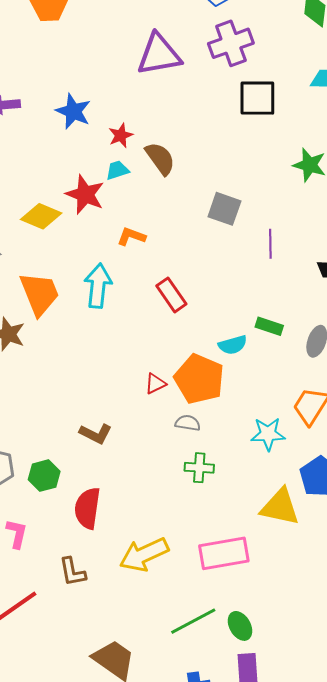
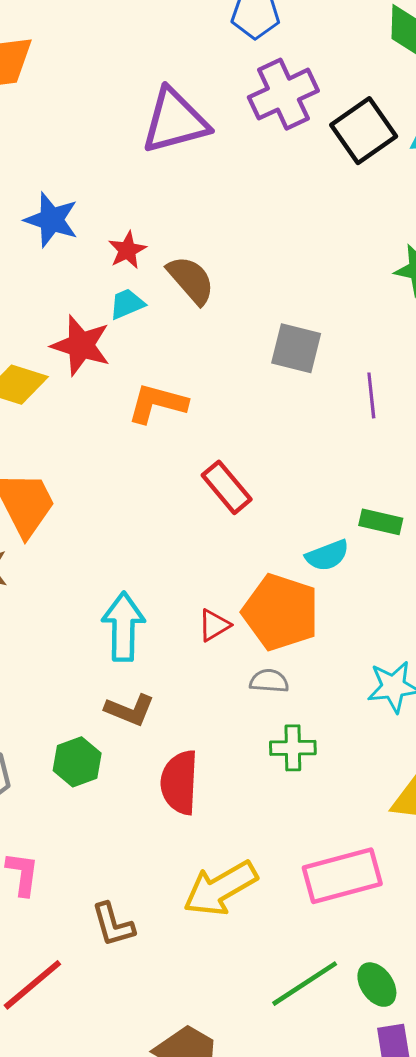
black square: (257, 98) -> (364, 131), moved, turned -30
orange L-shape: (131, 237) -> (157, 403), size x1.4
cyan arrow: (98, 286) -> (123, 627), moved
green hexagon: (44, 476) -> (77, 762), moved
red semicircle: (87, 508) -> (179, 782), moved

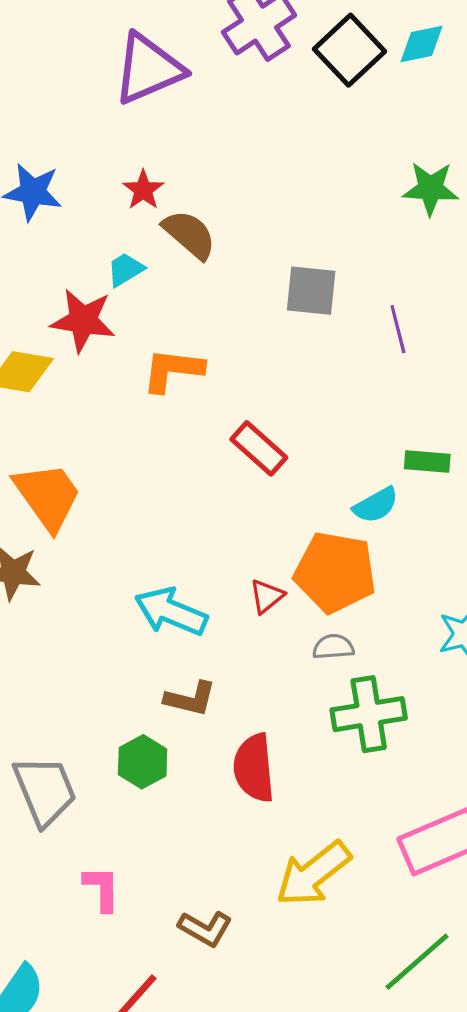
red star: (127, 250) -> (143, 190), moved
cyan arrow: (123, 627) -> (171, 612), turned -60
green cross: (293, 748) -> (369, 714), size x1.5
brown L-shape: (113, 925) -> (205, 928), turned -36

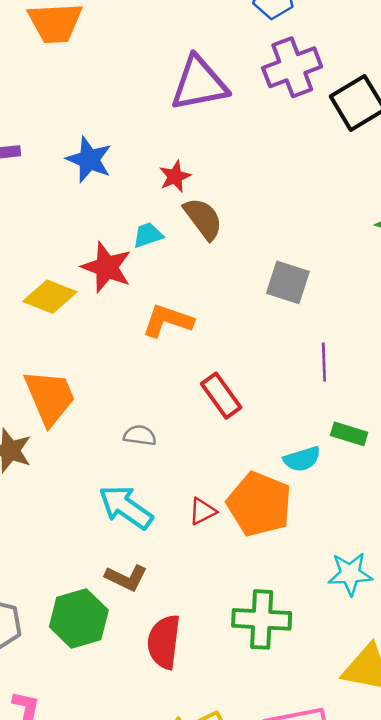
purple line: (398, 329) -> (324, 362), moved
gray semicircle: (333, 647) -> (140, 435), moved
green hexagon: (143, 762) -> (79, 618), size x1.4

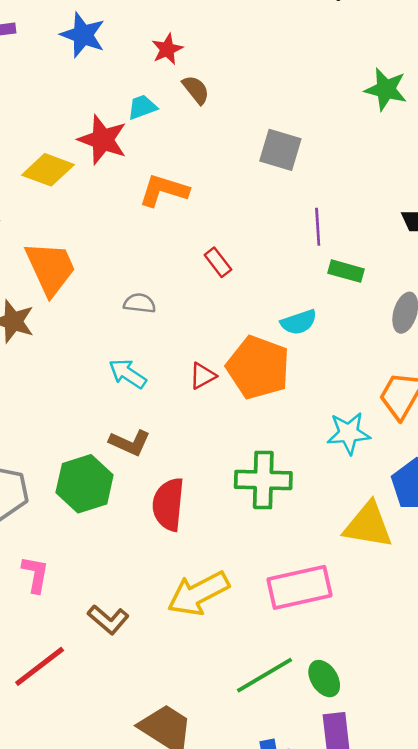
brown semicircle: (203, 219) -> (196, 90), size x0.7
red rectangle: (221, 396) -> (218, 262), size x0.7
green rectangle: (349, 434) -> (346, 271), moved
cyan arrow: (126, 507) -> (128, 374), size x0.7

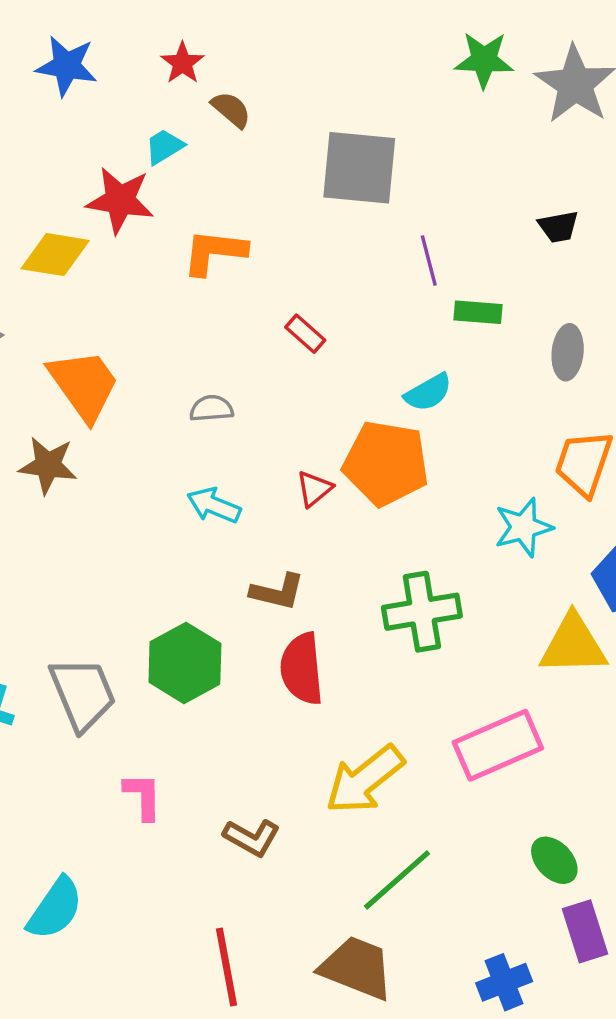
gray square: (280, 150) -> (359, 168), size x1.4
brown L-shape: (130, 443) -> (277, 592), moved
red line: (40, 666) -> (227, 967), moved, turned -52
green line: (265, 675) -> (397, 880), moved

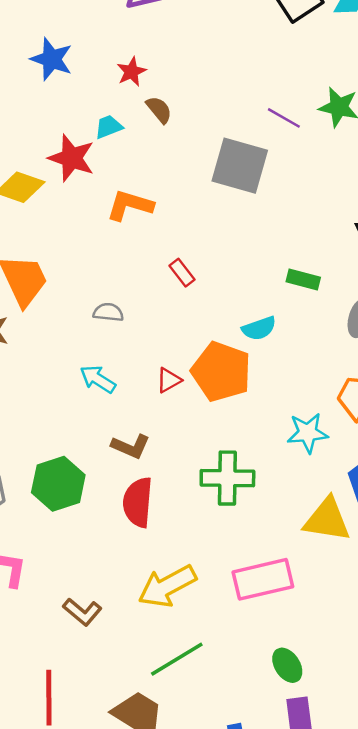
purple line: (429, 261) -> (284, 118), moved, turned -56

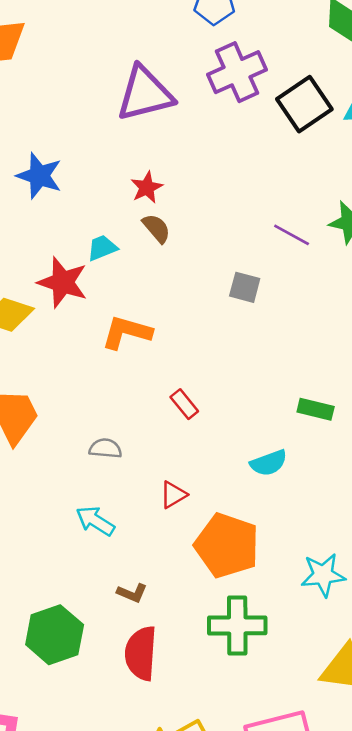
red star: (131, 72) -> (147, 187), moved
gray square: (240, 166) -> (245, 287), size x0.5
orange pentagon: (221, 372) -> (227, 546), moved
red triangle: (169, 380) -> (173, 495), moved
brown L-shape: (131, 446) -> (132, 593), size x0.7

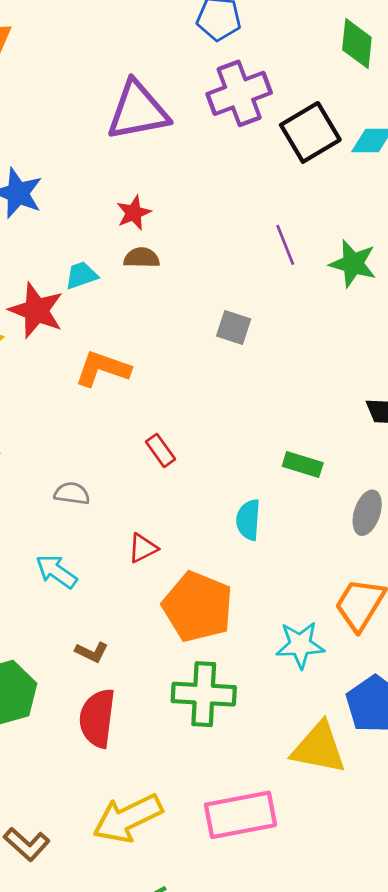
brown semicircle: (156, 228) -> (142, 258), turned -52
purple line: (292, 235) -> (285, 245), moved, turned 36
cyan semicircle: (269, 463) -> (248, 520), turned 111

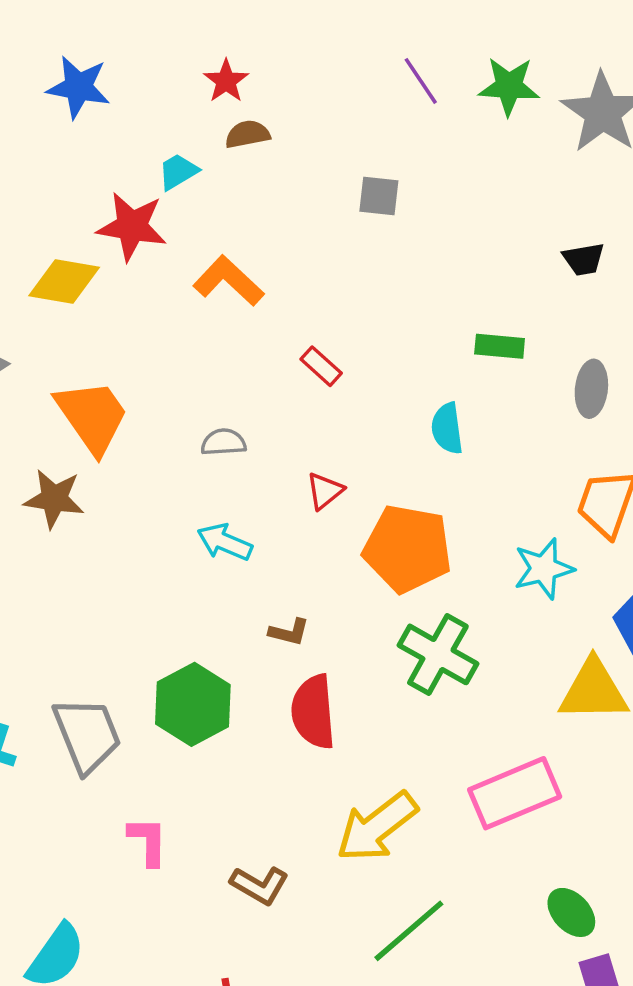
orange L-shape: (103, 369) -> (228, 281), turned 36
green cross: (204, 694) -> (438, 654), turned 38

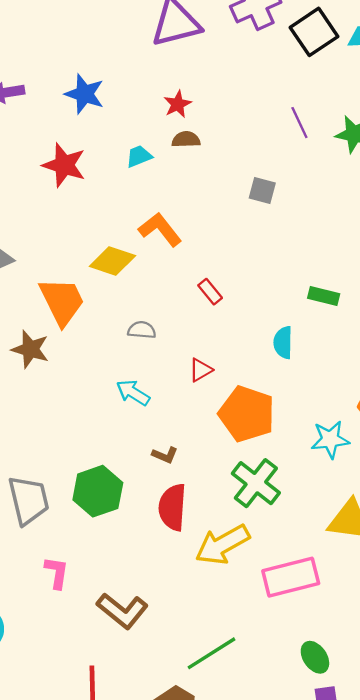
red star: (132, 226) -> (64, 165), moved
yellow diamond: (64, 282) -> (112, 261), moved
yellow arrow: (377, 827) -> (222, 545), moved
brown L-shape: (260, 885) -> (122, 611), size x1.4

